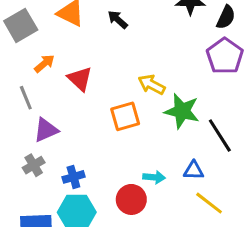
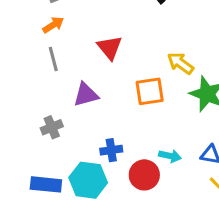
orange arrow: (44, 63) -> (53, 25), moved
purple triangle: (46, 130) -> (86, 95), moved
blue cross: (73, 177) -> (111, 150), moved

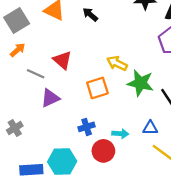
gray line: (53, 59) -> (36, 74), moved, turned -42
gray cross: (52, 127) -> (15, 128), moved
blue cross: (111, 150) -> (87, 127), moved

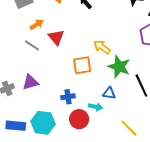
orange arrow: (18, 50) -> (37, 24), moved
purple triangle: (50, 98) -> (30, 82), moved
blue triangle: (150, 128) -> (109, 93), moved

